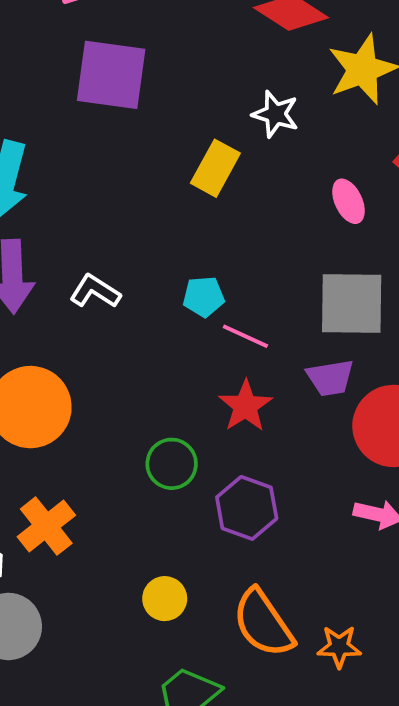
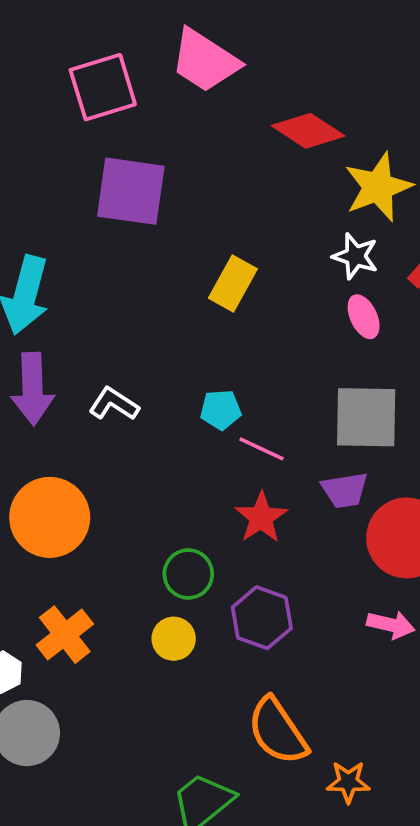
white star: (275, 114) -> (355, 256), moved
yellow circle: (165, 599) -> (174, 639), moved
orange star: (339, 647) -> (348, 782), moved

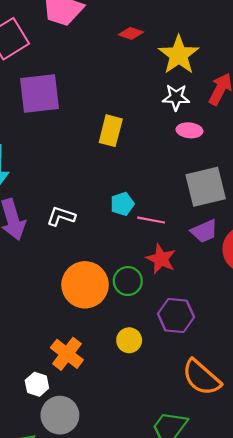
red diamond: (308, 131) -> (131, 33), size x0.6
pink ellipse: (364, 317) -> (189, 130), turned -45
orange circle: (50, 517) -> (85, 285), moved
green circle: (188, 574) -> (128, 281), moved

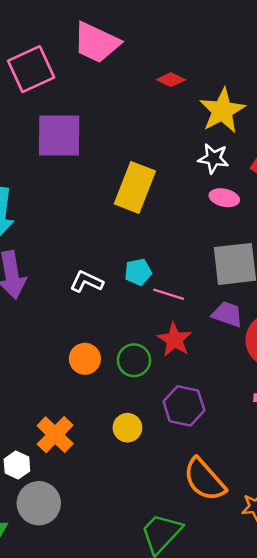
yellow rectangle: (111, 131) -> (135, 187), size x1.4
white L-shape: (61, 216) -> (87, 282), moved
purple trapezoid: (204, 231) -> (227, 314), turned -144
orange circle: (85, 285) -> (85, 359), size x0.6

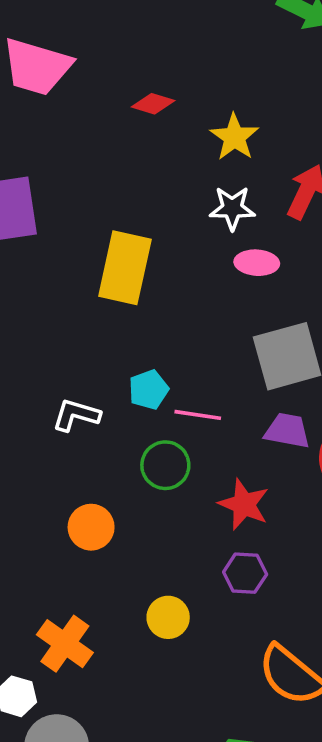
yellow star: (222, 111) -> (234, 137), size x0.7
red star: (174, 340) -> (244, 504), moved
green circle: (134, 360) -> (165, 465), moved
purple hexagon: (184, 406) -> (245, 573), size x0.7

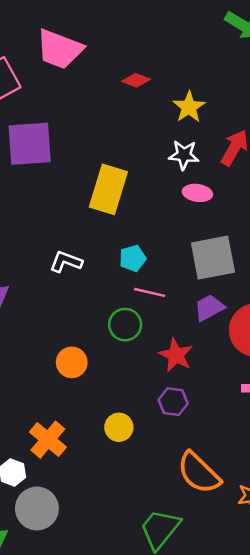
cyan pentagon: (149, 390) -> (133, 258), moved
white L-shape: (76, 415) -> (66, 262), moved
purple trapezoid: (287, 431) -> (209, 308), turned -44

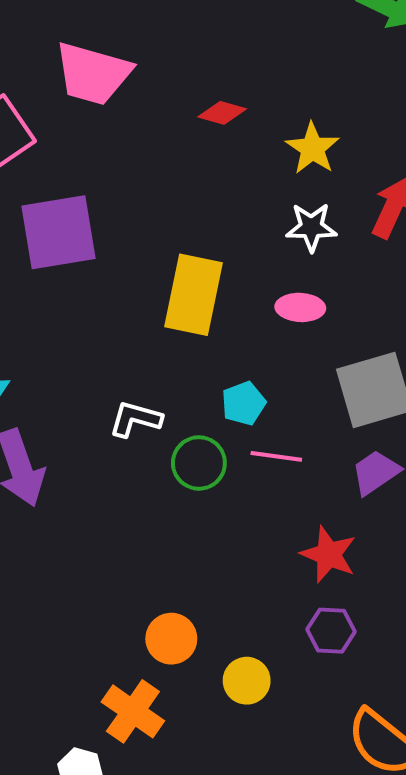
pink ellipse: (197, 193) -> (300, 307), moved
green circle: (125, 325) -> (199, 463), moved
orange circle: (72, 362) -> (171, 639), moved

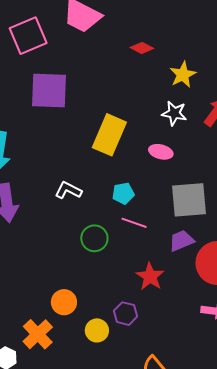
green circle: (199, 463) -> (94, 238), moved
purple hexagon: (331, 631) -> (126, 314), moved

